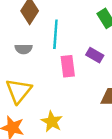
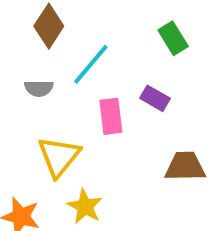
cyan line: (55, 34) -> (91, 64), turned 36
yellow triangle: (19, 91) -> (59, 156), moved

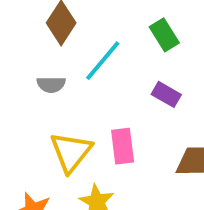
green rectangle: (173, 38) -> (164, 35), moved
pink rectangle: (111, 116) -> (123, 146), moved

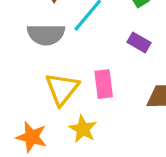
gray semicircle: (51, 84) -> (46, 34), size x1.6

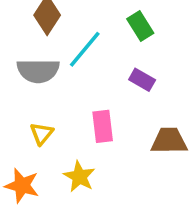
yellow triangle: (62, 89) -> (42, 134), moved, size x0.6

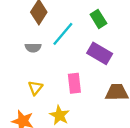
gray semicircle: (38, 71) -> (33, 48), size x0.6
purple rectangle: (142, 80) -> (100, 53), size x1.5

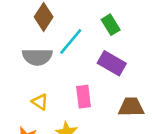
gray semicircle: (33, 48) -> (37, 57), size x1.6
yellow triangle: (35, 88) -> (40, 102), turned -35

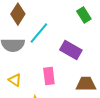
green rectangle: (111, 25) -> (84, 15), moved

